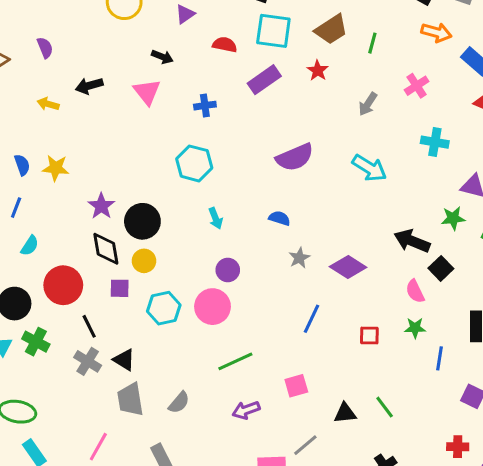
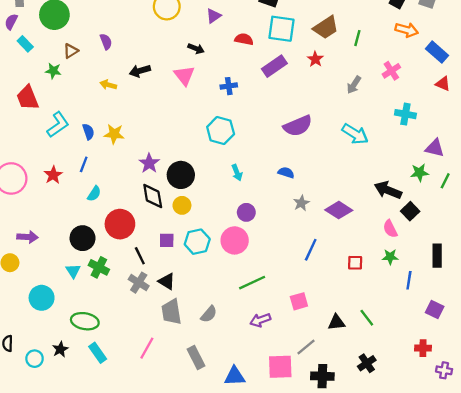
purple square: (120, 288) -> (167, 240), moved

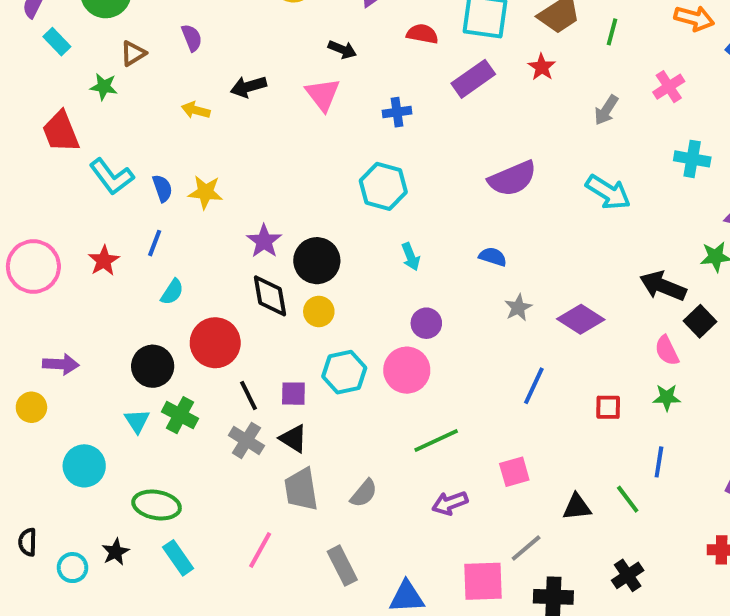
cyan L-shape: (58, 125) -> (112, 177), turned 88
purple square: (167, 240) -> (293, 394), moved
blue line: (409, 280) -> (659, 462), moved

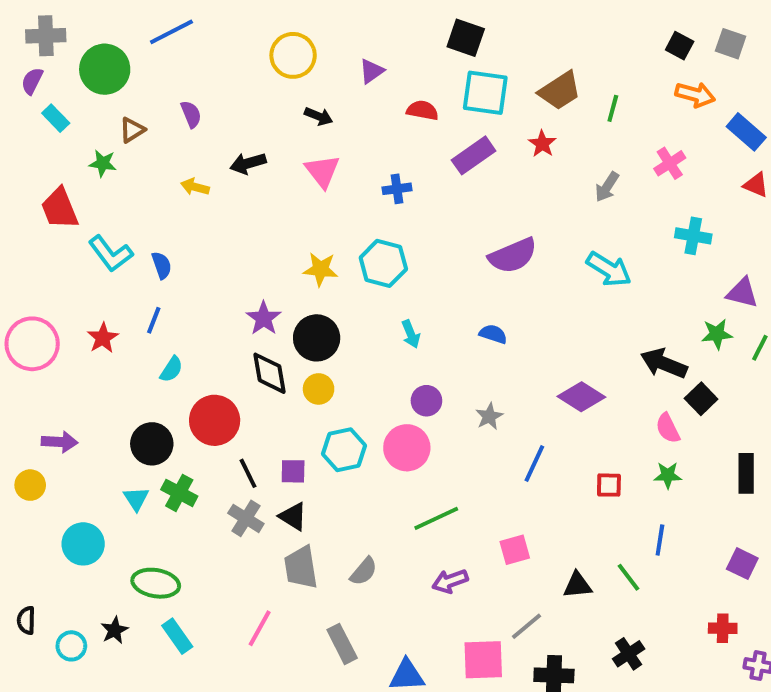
black arrow: (342, 50) -> (319, 116), moved
yellow star: (205, 192) -> (321, 269), moved
gray star: (518, 308) -> (489, 416), moved

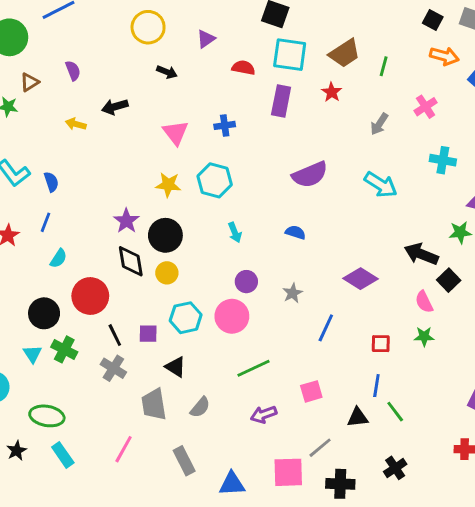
purple rectangle: (474, 155) -> (281, 101), turned -44
pink triangle: (322, 171) -> (176, 133), moved
black triangle: (293, 516) -> (176, 367), moved
blue line: (660, 540) -> (376, 386), moved

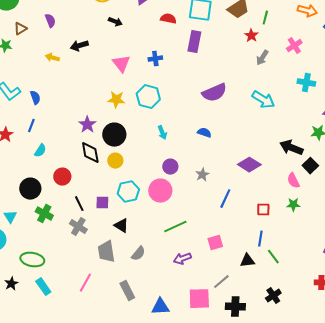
red star: (332, 92) -> (251, 36), moved
red circle: (90, 296) -> (62, 177), size x0.7
cyan triangle: (32, 354) -> (10, 217), moved

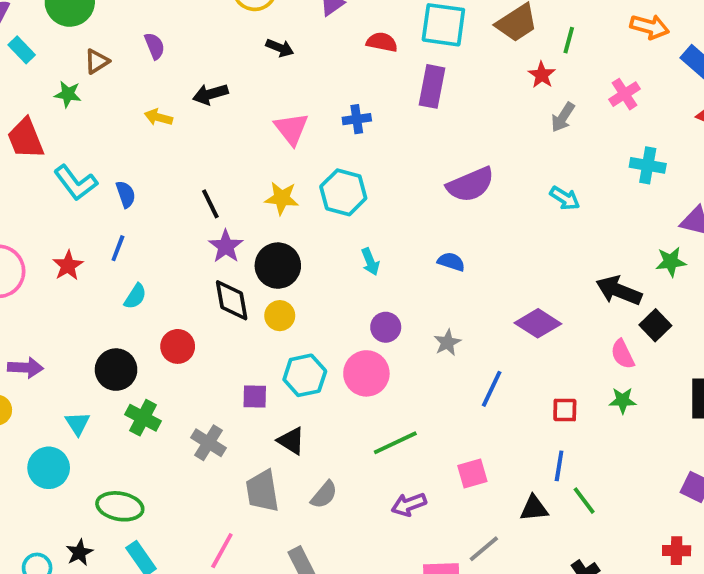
cyan arrow: (263, 100) -> (565, 198), size x0.7
black line: (79, 204) -> (210, 204), moved

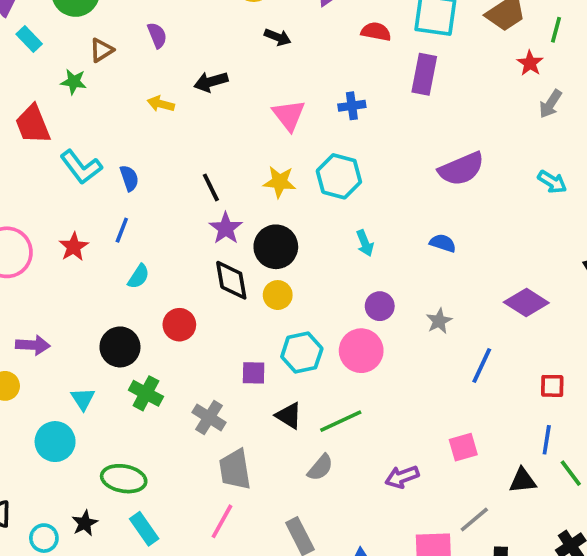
green line: (395, 443) -> (341, 421), moved
gray trapezoid: (262, 491) -> (235, 469), moved

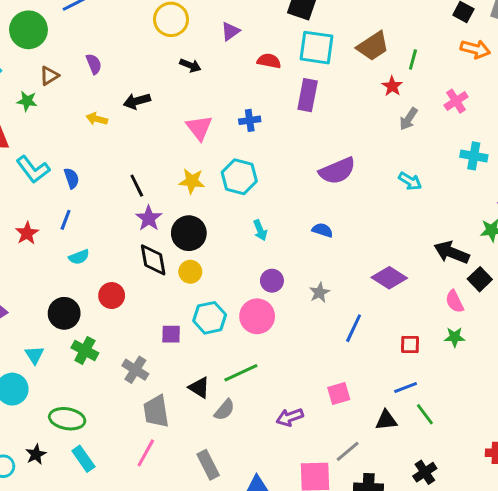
cyan semicircle: (139, 276) -> (79, 257), turned 36
black triangle: (289, 416) -> (199, 388), moved
blue line: (547, 440) -> (406, 388), turned 60

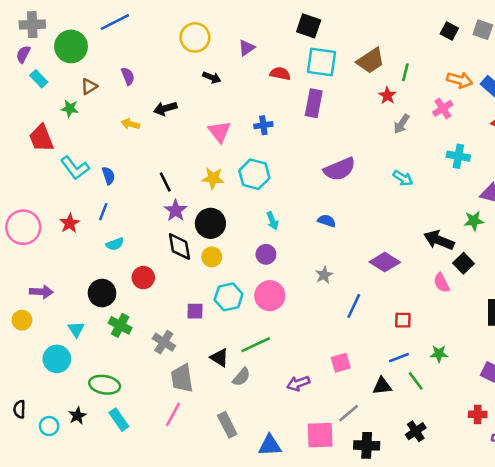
orange arrow: (475, 49) -> (460, 80), moved
purple circle: (272, 281) -> (266, 254), moved
green star: (455, 337) -> (439, 354), moved

